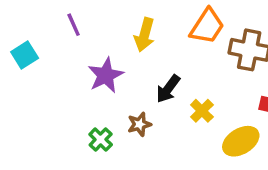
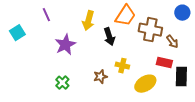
black arrow: (168, 89) -> (109, 37), moved, turned -54
yellow cross: (202, 111) -> (122, 66), turned -32
brown star: (139, 124) -> (100, 77), moved

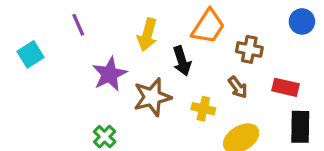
brown cross: (150, 30) -> (249, 49), size x0.7
brown arrow: (172, 42) -> (238, 87), moved
red rectangle: (164, 63) -> (286, 87), moved
brown star: (100, 77) -> (152, 97), moved, size x1.6

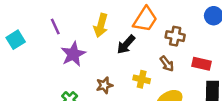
purple line: (78, 25) -> (55, 27), moved
black arrow: (182, 61) -> (126, 45), turned 60
brown star: (152, 97) -> (104, 85), moved, size x0.6

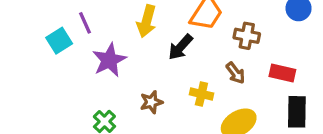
cyan square: (16, 40) -> (59, 41), moved

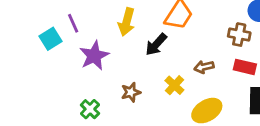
brown cross: (247, 36) -> (239, 35), moved
brown arrow: (235, 73) -> (204, 67), turned 114
yellow cross: (201, 94) -> (174, 85), turned 30

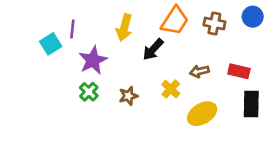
purple line: (73, 23) -> (72, 29), turned 30
brown cross: (239, 35) -> (214, 23), moved
green cross: (90, 109) -> (89, 92), moved

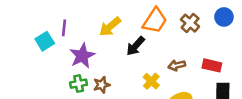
brown cross: (214, 23) -> (190, 23), turned 30
yellow arrow: (124, 28) -> (110, 27), turned 35
green cross: (89, 92) -> (79, 84), turned 35
brown star: (128, 96) -> (102, 85), moved

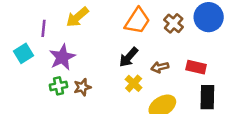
blue circle: (224, 17) -> (209, 17), size x1.5
yellow arrow: (110, 27) -> (77, 17), moved
cyan square: (45, 41) -> (24, 53), moved
black arrow: (135, 46) -> (129, 57), moved

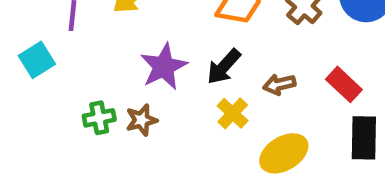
purple star: (62, 57) -> (164, 67), moved
red rectangle: (196, 67) -> (344, 84), turned 30

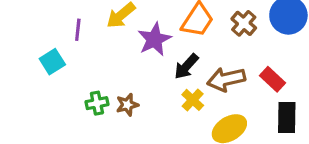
purple star: (164, 67) -> (154, 39), moved
brown arrow: (279, 84) -> (226, 79), size x1.6

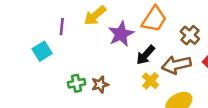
brown cross: (244, 23) -> (190, 35), moved

